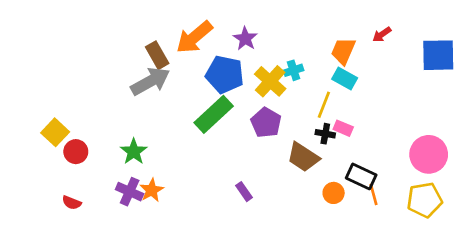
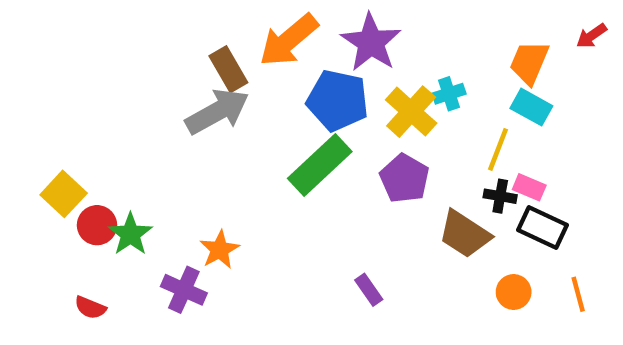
purple star: (245, 39) -> (371, 42), size x1.5
green star: (134, 152) -> (130, 234), moved
black rectangle: (361, 176) -> (543, 227), moved
orange star: (152, 190) -> (220, 250), moved

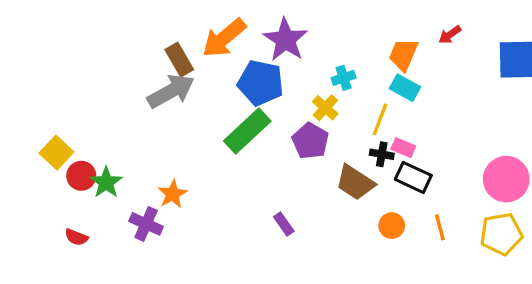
yellow cross: (411, 112) -> (325, 108), moved, size x0.7

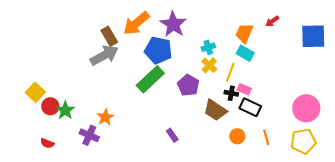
yellow cross: (325, 108) -> (209, 65), moved

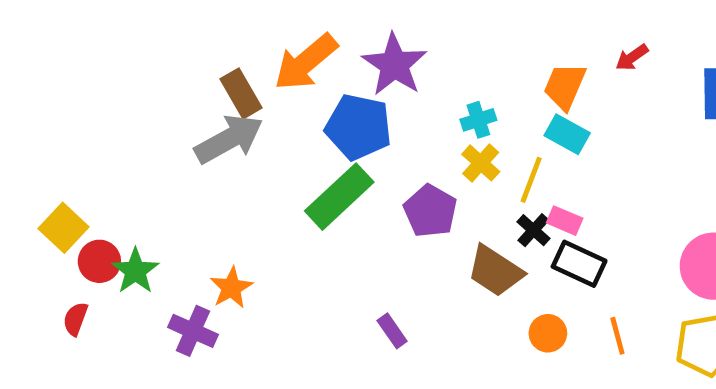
black cross: (231, 93) -> (534, 230), turned 32
red semicircle: (47, 143) -> (75, 319), moved, turned 88

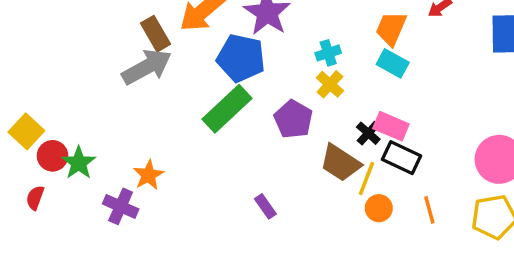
yellow line: (531, 180) -> (367, 179), moved
pink rectangle: (565, 221) -> (391, 126), size x1.4

